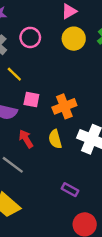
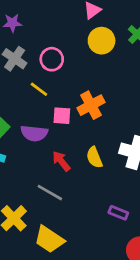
pink circle: (30, 37) -> (52, 59), moved
orange cross: (64, 106) -> (91, 105), moved

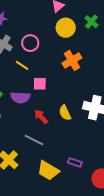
orange cross: (91, 105) -> (72, 60), moved
purple rectangle: (118, 213) -> (75, 162), moved
yellow trapezoid: (49, 239) -> (48, 170), moved

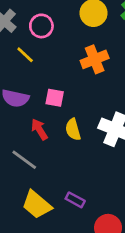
pink square: (40, 84) -> (55, 98), moved

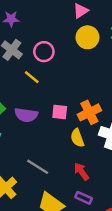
orange cross: (95, 59) -> (89, 112), moved
red arrow: (39, 129) -> (81, 172), moved

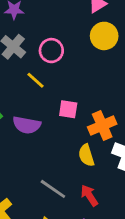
pink square: (60, 112) -> (68, 109), moved
gray line: (38, 167) -> (53, 189), moved

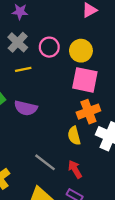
yellow circle: (104, 36) -> (81, 51), moved
yellow line: (35, 80) -> (23, 69), moved, turned -56
pink square: (68, 109) -> (85, 80), moved, size x1.6

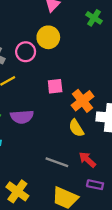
yellow circle: (81, 51) -> (48, 37), moved
pink square: (85, 80) -> (55, 86), moved, size x0.6

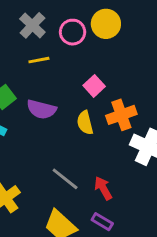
pink square: (55, 86) -> (94, 86), turned 35
yellow semicircle: (76, 128) -> (85, 123), moved

